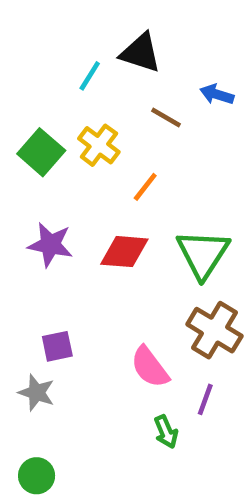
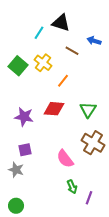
purple star: (50, 245) -> (24, 117), moved
green triangle: (203, 254) -> (88, 110), size x0.7
purple line: (205, 399) -> (89, 198), moved

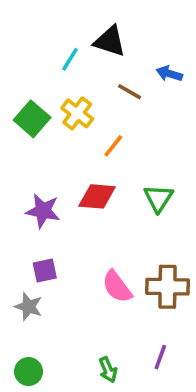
brown cross: (93, 143) -> (167, 287), moved, turned -30
green arrow: (72, 187) -> (108, 370), moved

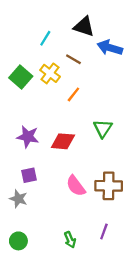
black triangle: (110, 41) -> (84, 27), moved
blue arrow: (169, 74) -> (110, 48), size x1.5
brown line: (130, 92) -> (73, 59), moved
red diamond: (97, 196) -> (63, 141), moved

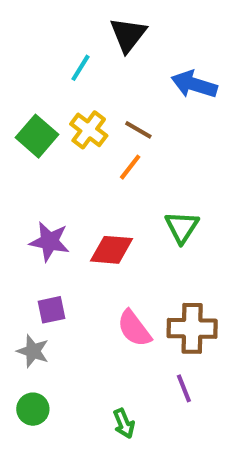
black triangle: (84, 27) -> (128, 35), moved, turned 50
brown line: (73, 59) -> (138, 130), moved
purple line: (104, 232) -> (184, 388), moved, turned -42
green circle: (18, 241) -> (33, 409), moved

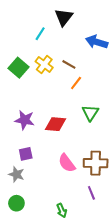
orange line: (130, 167) -> (76, 83), moved

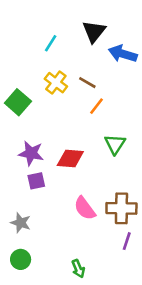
black triangle: (64, 17) -> (94, 31), moved
green square: (18, 68) -> (18, 102), moved
purple square: (26, 154) -> (36, 181), moved
purple line: (91, 193) -> (127, 241), moved, turned 40

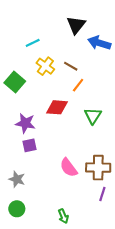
cyan line: (51, 43) -> (33, 43), moved, turned 32
red diamond: (70, 159) -> (57, 107), moved

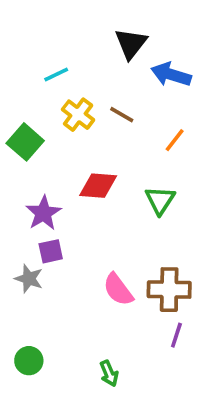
orange line: (78, 85) -> (175, 140), moved
purple star: (25, 123) -> (43, 213), turned 30
gray star: (17, 179) -> (29, 279), moved

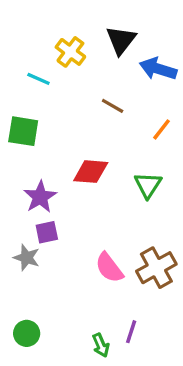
cyan line: (56, 75) -> (38, 79), moved, turned 50
yellow cross: (78, 115) -> (70, 52), moved
green square: (25, 142) -> (23, 131), turned -32
brown cross: (169, 290) -> (156, 268), turned -30
purple line: (176, 335) -> (131, 332), moved

